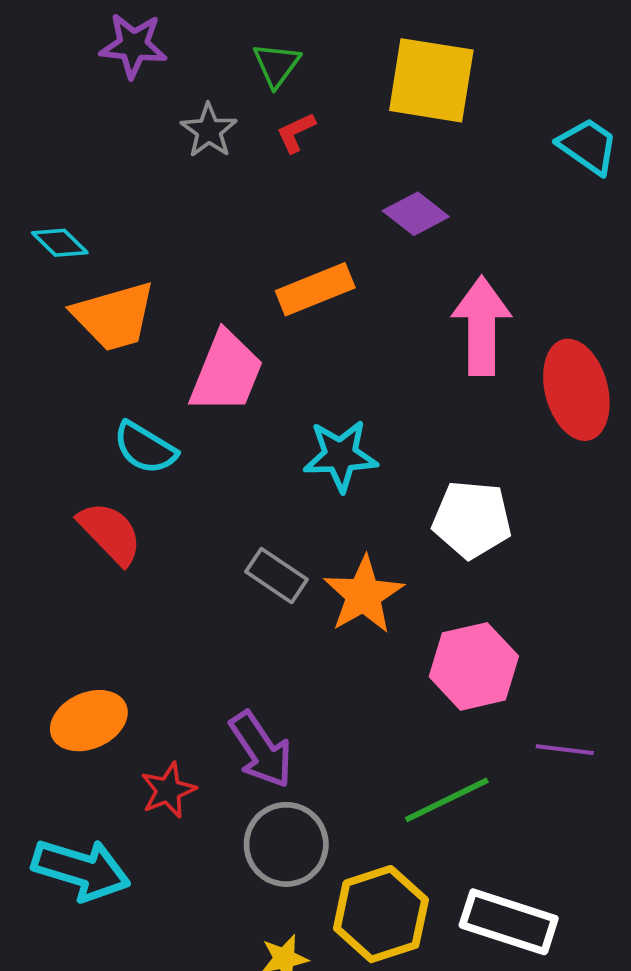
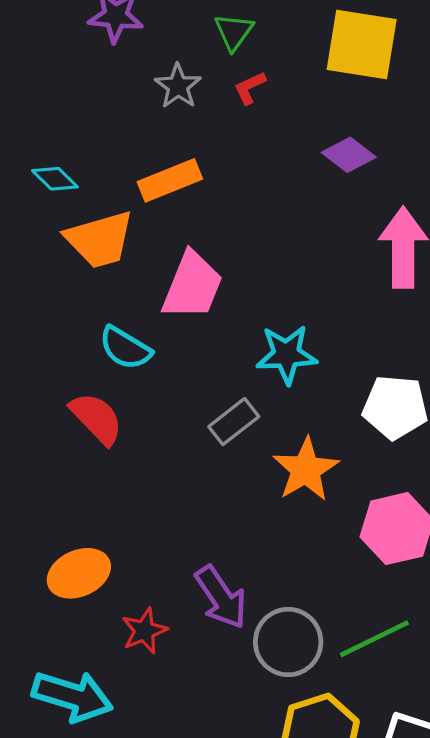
orange rectangle: (315, 289) -> (170, 180), moved
gray rectangle: (277, 576) -> (234, 422), moved, turned -72
gray circle: (286, 844) -> (288, 642), moved

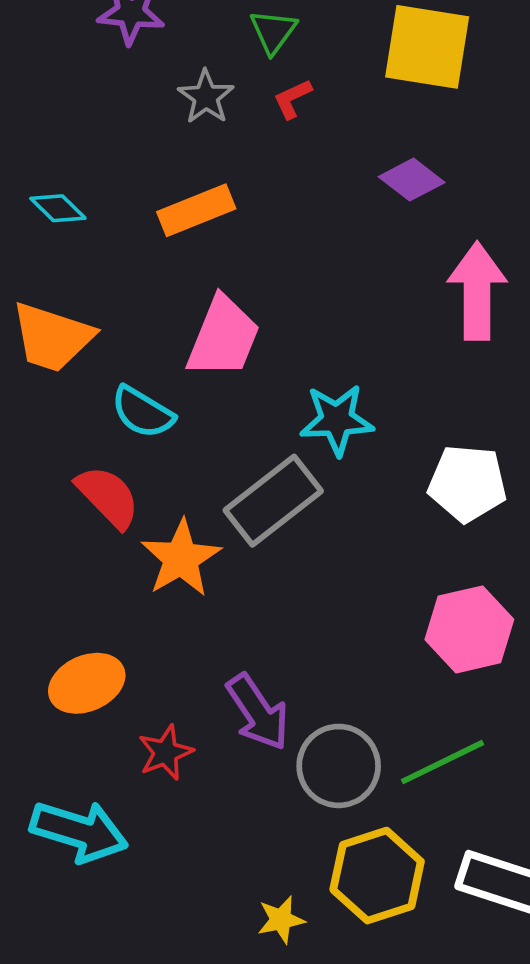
orange trapezoid: (100, 239) -> (52, 337), moved, turned 34
gray rectangle: (234, 422) -> (273, 501), size x1.6
orange star: (306, 469) -> (181, 558), moved

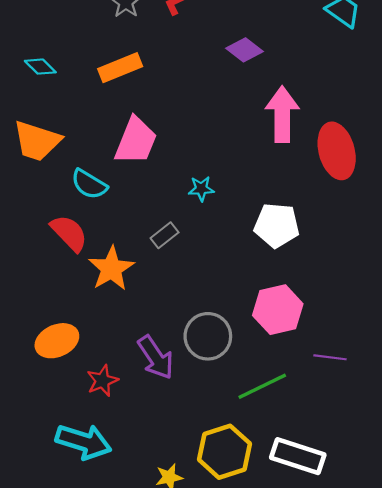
cyan star: (337, 420) -> (201, 189), size x0.6
gray rectangle: (273, 501) -> (165, 235), size x0.5
gray circle: (339, 766) -> (208, 336), moved
cyan arrow: (79, 831) -> (84, 442), moved

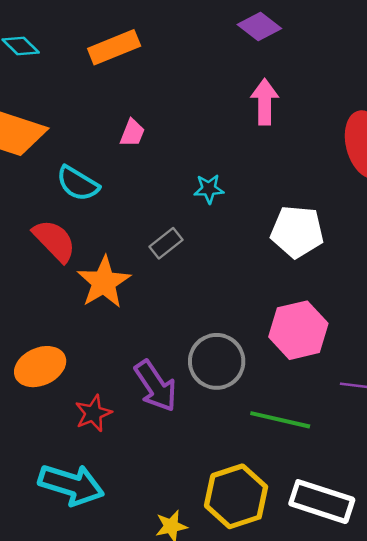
pink arrow: (282, 114) -> (265, 102), moved, size x0.7
pink trapezoid: (136, 141) -> (132, 133), size x0.5
green line: (262, 386) -> (280, 420), turned 39

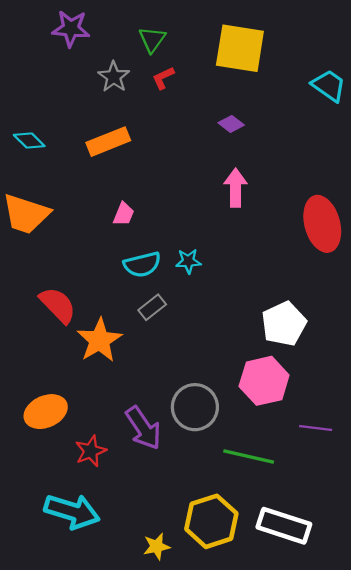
purple diamond: (259, 27) -> (231, 124), size x0.7
cyan semicircle: (78, 184) -> (142, 264), moved, turned -45
white pentagon: (297, 232) -> (284, 324), moved, turned -30

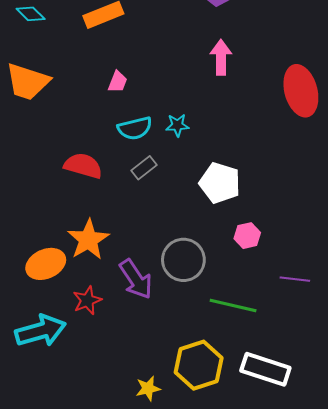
red semicircle: (58, 305) -> (83, 166), moved, turned -30
white pentagon: (284, 324) -> (220, 183), moved, turned -30
orange star: (99, 340) -> (88, 240), moved
pink hexagon: (264, 381) -> (247, 236), size x0.6
cyan arrow: (72, 511) -> (41, 331), moved, turned -33

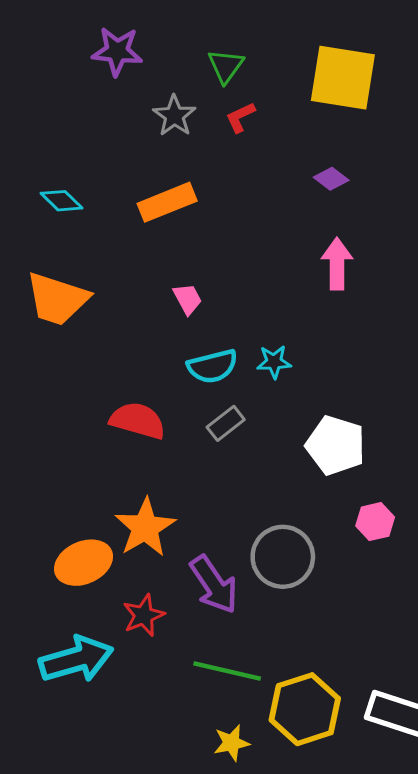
pink trapezoid: (118, 82) -> (188, 299), turned -50
green line: (233, 305) -> (227, 671), moved

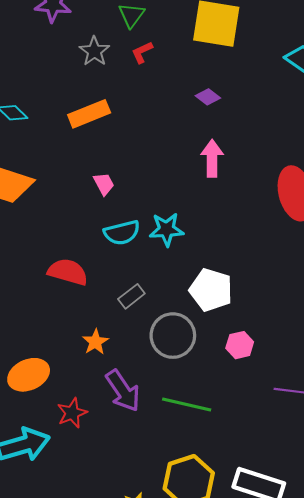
cyan star: (274, 362) -> (166, 229), size x1.4
gray rectangle: (226, 423) -> (131, 296), moved
orange star: (145, 527) -> (95, 342), moved, size x0.6
gray circle: (283, 557) -> (173, 336), moved
green line: (227, 671) -> (187, 404), moved

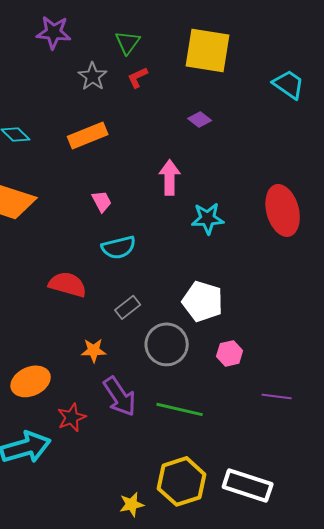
pink arrow: (212, 158) -> (170, 177), moved
cyan star: (166, 229) -> (208, 218), moved
orange star: (95, 342) -> (94, 350), turned 30

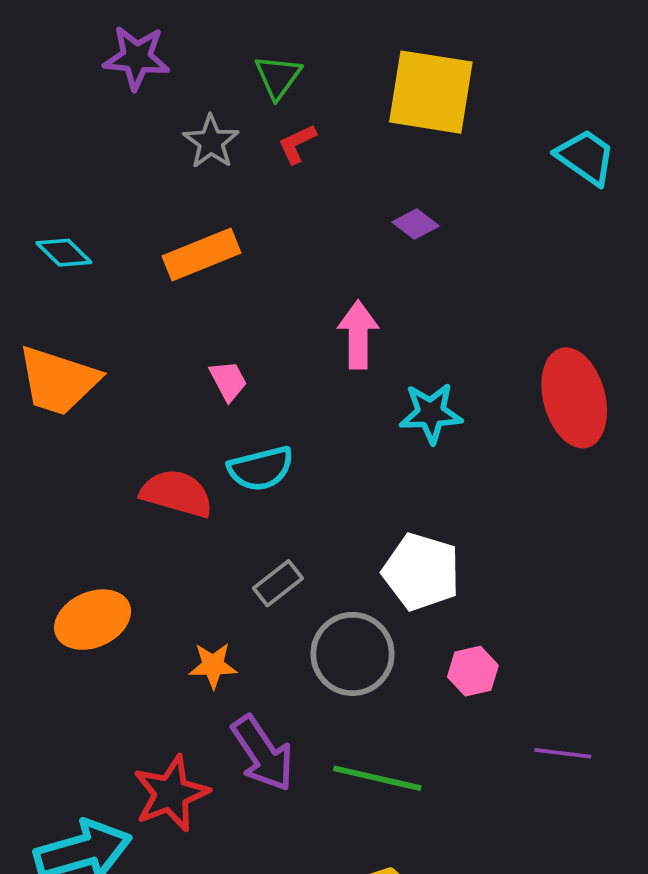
red semicircle: (68, 284) -> (177, 493), moved
orange ellipse: (31, 381) -> (93, 620), moved
red star: (72, 417) -> (171, 793), size x1.4

